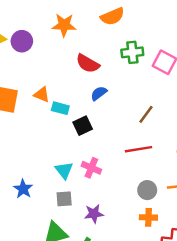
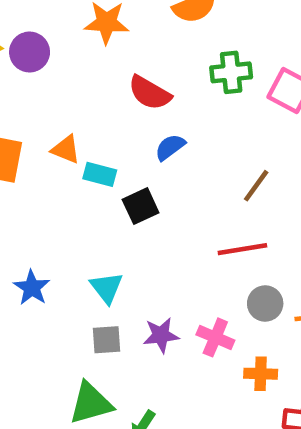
pink cross: (91, 168) -> (215, 337), moved
blue star: (23, 189) -> (32, 288), moved
gray circle: (147, 190) -> (265, 303), moved
purple star: (94, 214) -> (161, 335), moved

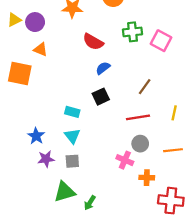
orange triangle: (66, 149) -> (41, 49), moved
cyan rectangle: (100, 174) -> (72, 112), moved
black square: (141, 206) -> (101, 97), moved
gray circle: (265, 303) -> (140, 144), moved
purple star: (161, 335) -> (46, 159), moved

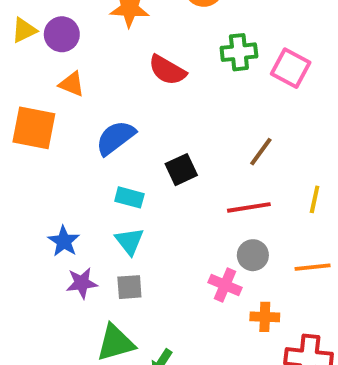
blue semicircle: (103, 68) -> (116, 138), moved, size x1.5

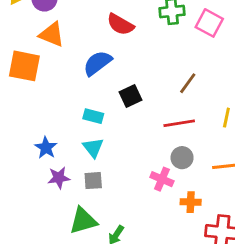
orange triangle: (72, 84) -> (52, 34), size x1.4
blue semicircle: (116, 138) -> (97, 63), moved

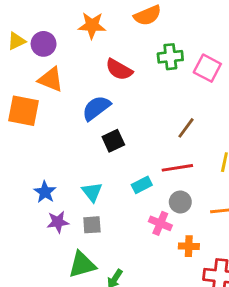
black square: (130, 96) -> (113, 141), moved
cyan rectangle: (93, 116) -> (142, 185), moved, turned -42

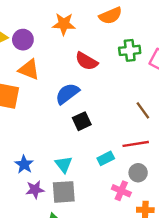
brown line: (186, 128) -> (143, 110), turned -72
gray square: (92, 225) -> (64, 192), size x1.5

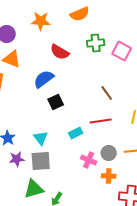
gray circle: (138, 173) -> (109, 153), moved

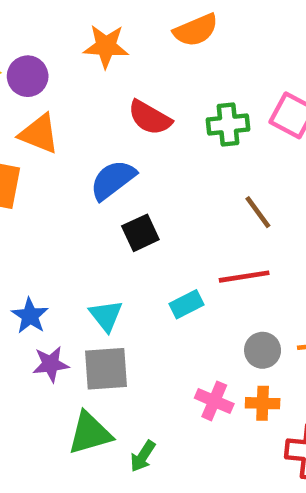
green cross: (96, 43) -> (228, 125), moved
pink cross: (89, 160) -> (214, 401), moved

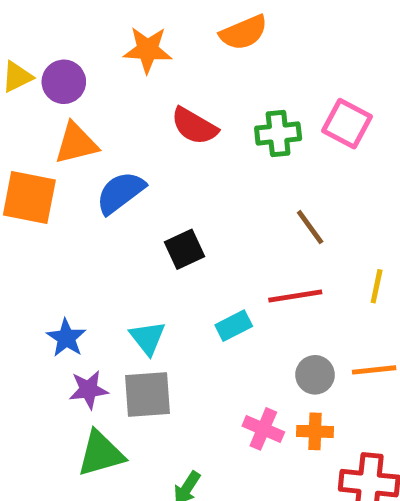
orange triangle: (39, 134) -> (76, 143), turned -36
blue semicircle: (113, 180) -> (120, 193), moved
green triangle: (90, 433) -> (101, 454), moved

